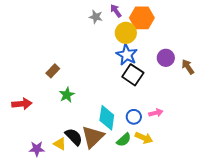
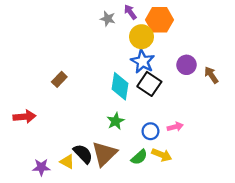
green star: (67, 95) -> (116, 121), moved
cyan diamond: (107, 118) -> (120, 86), moved

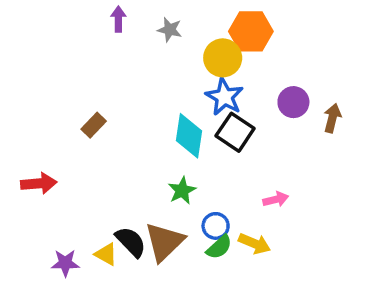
purple arrow: (130, 12) -> (118, 19), moved, turned 35
brown arrow: (211, 75) -> (332, 118), turned 48
blue circle: (150, 131) -> (216, 226), moved

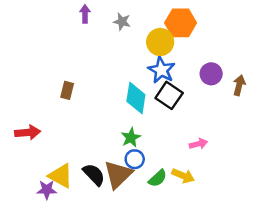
brown rectangle: (94, 125) -> (67, 90), turned -30
blue circle: (216, 226) -> (135, 159), moved
yellow triangle: (106, 254) -> (61, 176), moved, size x1.5

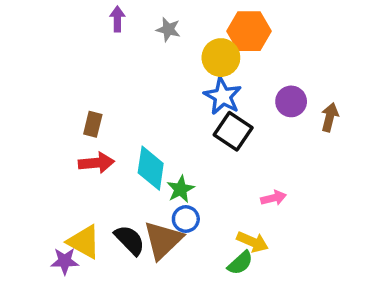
cyan diamond: (136, 98) -> (151, 168), moved
red arrow: (28, 132) -> (96, 163), moved
green semicircle: (158, 178) -> (240, 263), moved

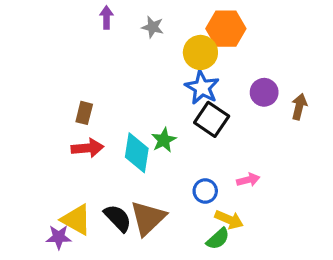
green star: (181, 189) -> (164, 140), moved
blue circle: (186, 219) -> (205, 191), moved

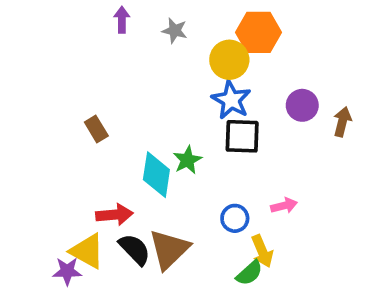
brown rectangle: (84, 113) -> (96, 129), turned -45
black square: (212, 119) -> (242, 136), turned -32
red arrow: (87, 148) -> (115, 215), moved
yellow arrow: (229, 220) -> (262, 251), turned 44

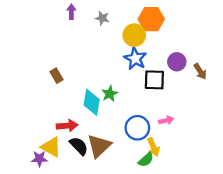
brown arrow: (342, 122) -> (200, 71), turned 133
black square: (242, 136) -> (154, 80), moved
blue circle: (235, 218) -> (137, 128), size x1.5

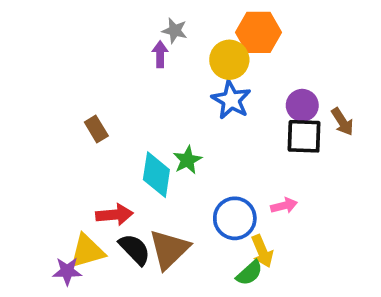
purple arrow: (71, 12) -> (160, 54), moved
black square: (154, 80) -> (304, 136), moved
yellow triangle: (51, 147) -> (87, 251), turned -45

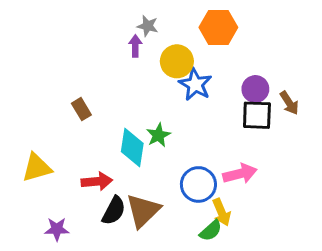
yellow circle: (229, 60) -> (177, 61), moved
pink arrow: (284, 206) -> (240, 174), size x1.5
black semicircle: (135, 249) -> (114, 211), turned 72
yellow triangle: (87, 251) -> (37, 168), moved

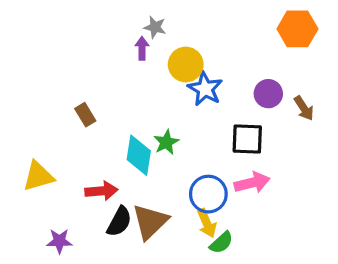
orange hexagon: (218, 27) -> (297, 29), moved
black square: (257, 115) -> (247, 139), moved
yellow arrow: (222, 212) -> (207, 223), moved

